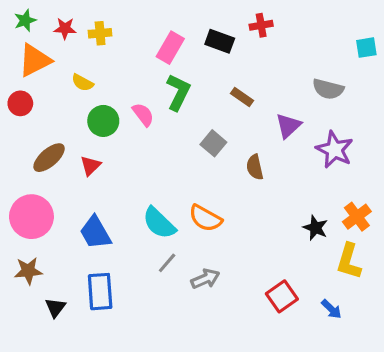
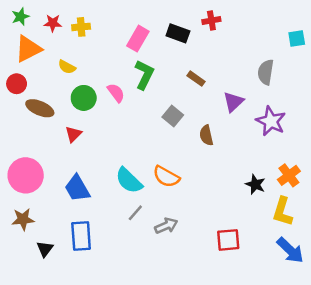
gray semicircle: (328, 89) -> (266, 72), turned 85
brown ellipse: (49, 158) -> (40, 108), moved, turned 64
red square: (282, 296) -> (228, 240), turned 30
blue arrow: (331, 309) -> (290, 250), moved, size x1.6

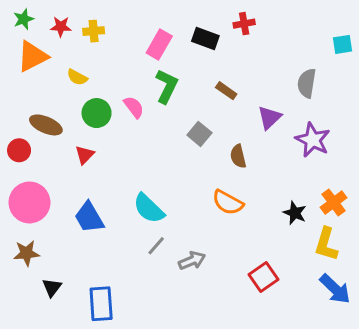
red circle: (17, 84) -> (19, 150), moved
orange semicircle: (166, 177) -> (228, 202), moved
blue rectangle: (81, 236) -> (101, 304), moved
red square: (228, 240) -> (264, 277), turned -30

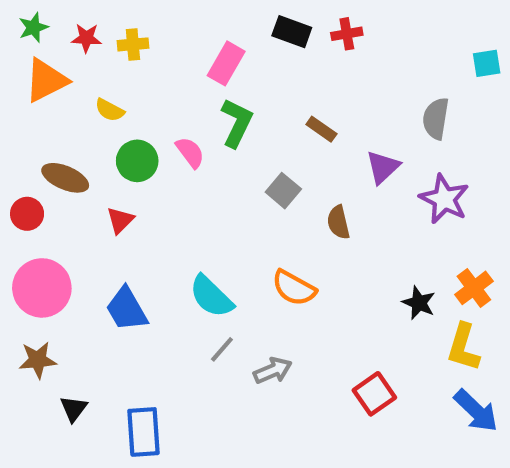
black rectangle: (205, 39) -> (292, 32), moved
orange semicircle: (228, 202) -> (294, 288), moved

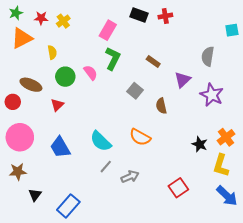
yellow cross: (133, 44) -> (63, 21), turned -32
yellow semicircle: (110, 110) -> (52, 52), turned -128
blue rectangle: (144, 432) -> (68, 206), turned 45

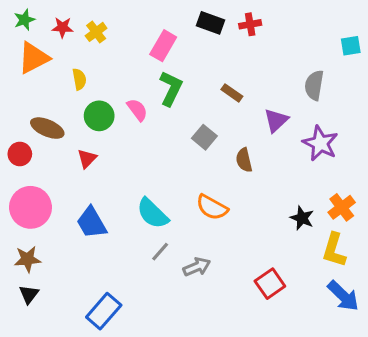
black triangle: (35, 195) -> (29, 294), moved

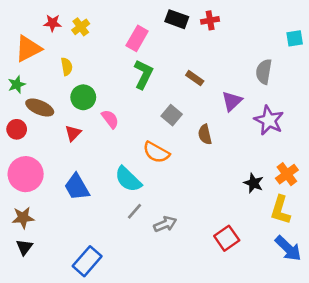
green star: (24, 20) -> (17, 84), moved
pink semicircle: (137, 110) -> (110, 119), moved
orange semicircle: (212, 207) -> (156, 152), moved

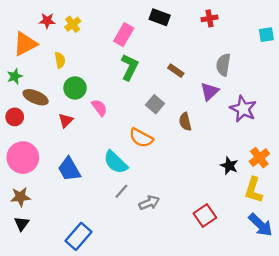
red cross: (210, 20) -> (209, 18), moved
gray semicircle: (264, 72) -> (223, 65), moved

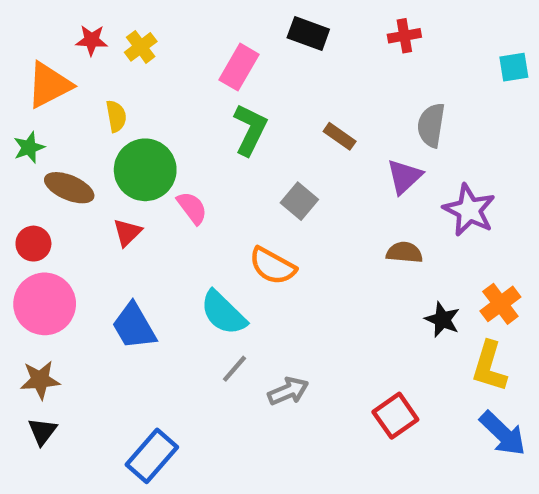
green circle: (75, 88) -> (145, 170), size x1.4
red circle: (15, 117) -> (33, 244), moved
brown semicircle: (185, 122) -> (404, 253), moved, turned 108

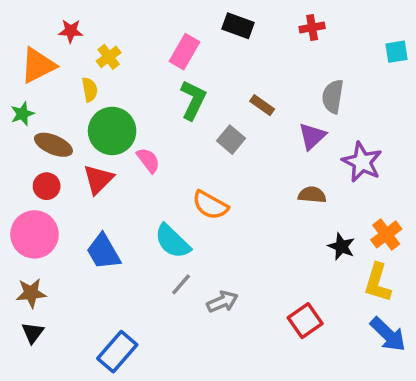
yellow cross: (141, 47) -> (109, 57), moved
gray square: (299, 201) -> (231, 140), moved
red triangle: (127, 232) -> (98, 179), size x1.4
red circle: (33, 244) -> (47, 186), moved

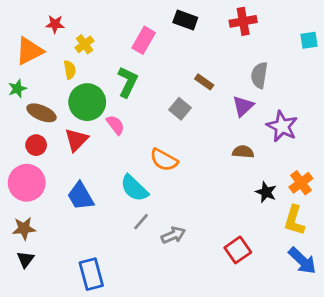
red cross: (312, 28) -> (243, 21), size x1.4
green L-shape: (193, 100) -> (128, 82), moved
blue rectangle: (117, 352) -> (91, 274), turned -56

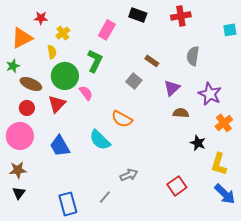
purple triangle: (243, 106) -> (172, 88), moved
orange cross: (301, 183) -> (224, 123), moved
gray line: (141, 222) -> (105, 197), moved

